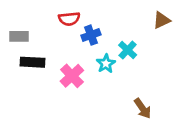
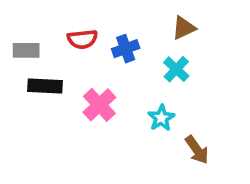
red semicircle: (69, 19) -> (82, 39), moved
brown triangle: (162, 20) -> (184, 28), moved
cyan star: (106, 64) -> (161, 118), moved

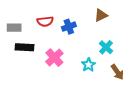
cyan cross: (176, 69) -> (106, 47), moved
brown arrow: (197, 150) -> (117, 72), moved

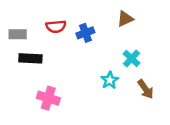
pink cross: (54, 58) -> (48, 98), moved, turned -30

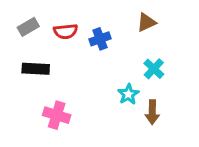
gray rectangle: (18, 34) -> (28, 27), moved, turned -30
brown arrow: (146, 89) -> (152, 112), moved, turned 36

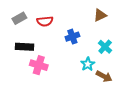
blue cross: (100, 39) -> (72, 37), moved
brown arrow: (152, 112) -> (104, 76), turned -63
pink cross: (57, 115) -> (39, 65), moved

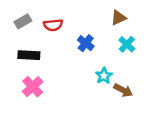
blue cross: (72, 37) -> (86, 43), turned -32
cyan cross: (105, 47) -> (127, 44), moved
pink cross: (39, 65) -> (33, 87), moved, turned 30

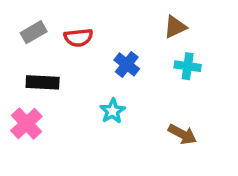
cyan cross: (127, 44) -> (188, 66), turned -35
cyan star: (104, 76) -> (112, 111), moved
pink cross: (33, 87) -> (26, 124), moved

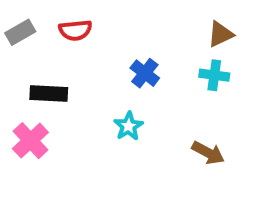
brown triangle: (175, 27) -> (220, 34), moved
gray rectangle: (34, 32) -> (20, 32), moved
red semicircle: (78, 38) -> (75, 30), moved

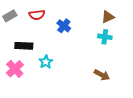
blue cross: (145, 73) -> (64, 26), moved
cyan star: (129, 126) -> (46, 62), moved

